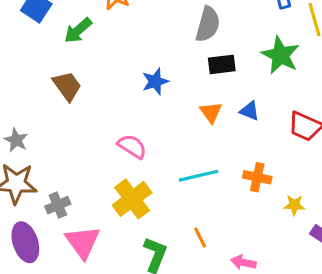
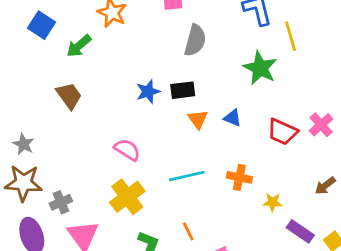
black rectangle: (222, 64) -> (183, 90), moved

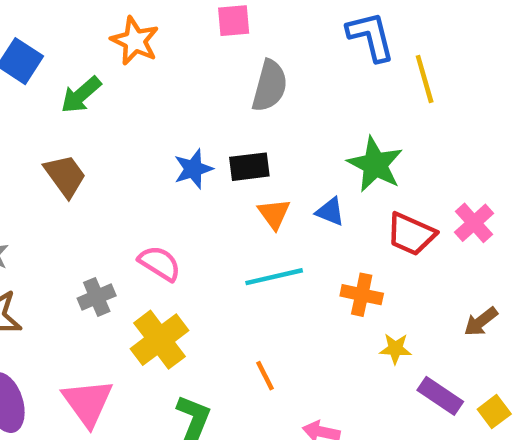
green star: (260, 68) -> (375, 164), moved
cyan line: (187, 176) -> (274, 277), moved
orange cross: (239, 177) -> (362, 295), moved
gray cross: (61, 202) -> (97, 297), moved
orange line: (188, 231) -> (265, 376), moved

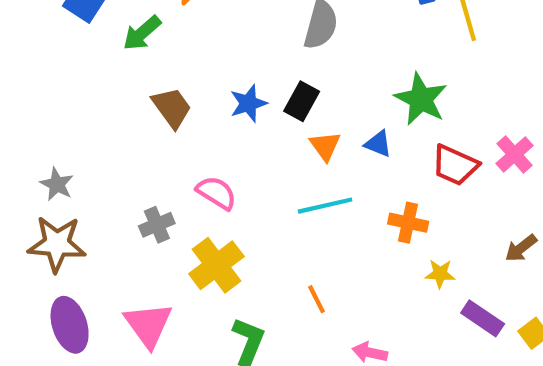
black rectangle: (249, 167) -> (302, 101), turned -54
brown trapezoid: (65, 176) -> (172, 108), moved

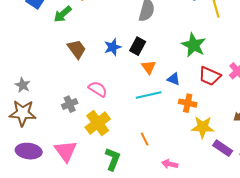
blue triangle: (378, 144) -> (174, 79), moved
yellow star: (440, 274) -> (203, 127), size x1.6
purple ellipse: (70, 325) -> (29, 151), turned -65

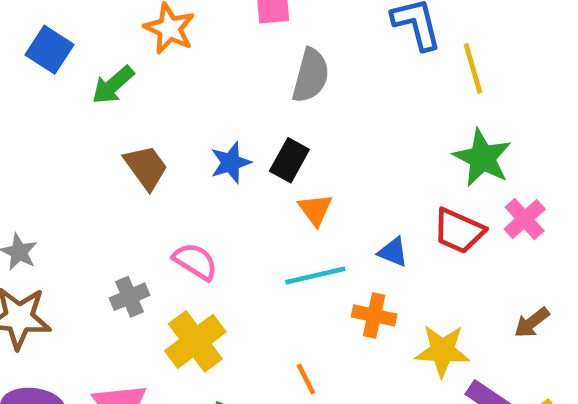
green star: (194, 45) -> (482, 158), moved
blue triangle: (174, 79) -> (393, 252), moved
orange cross: (188, 103) -> (374, 315), moved

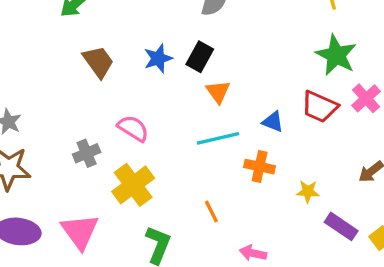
yellow star: (442, 351) -> (308, 192), size x0.6

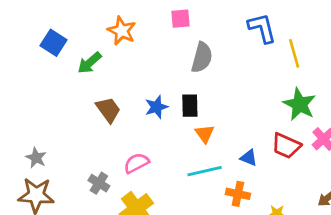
black rectangle: (200, 57) -> (190, 106), turned -30
pink semicircle: (133, 128) -> (136, 163), turned -60
gray cross: (87, 153) -> (99, 183), turned -35

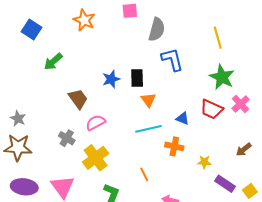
blue L-shape: (262, 28) -> (172, 59), moved
gray semicircle: (202, 57) -> (157, 29), moved
green arrow: (90, 63) -> (53, 62), moved
brown trapezoid: (108, 110) -> (78, 99), moved

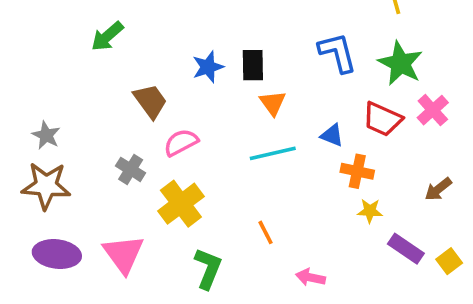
blue L-shape: (172, 59) -> (337, 53), moved
orange cross: (174, 146) -> (357, 171), moved

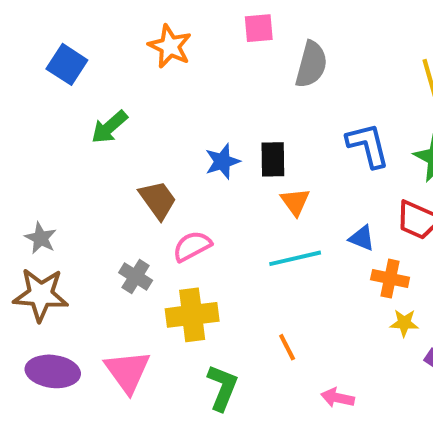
yellow cross: (181, 204) -> (192, 315), turned 30

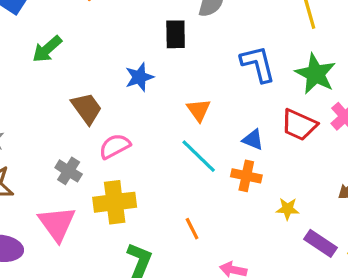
black rectangle: (273, 159) -> (176, 34), moved
cyan line: (295, 258) -> (199, 156), turned 57
orange cross: (390, 279) -> (246, 176), moved
pink triangle: (127, 371) -> (57, 224), moved

